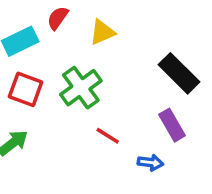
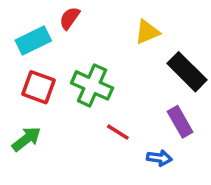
yellow triangle: (102, 32) -> (147, 32), moved
green cross: (81, 88) -> (92, 85), turned -30

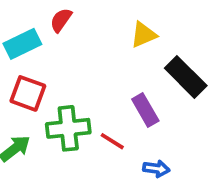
green cross: (92, 85) -> (68, 128), moved, turned -30
purple rectangle: (180, 122) -> (145, 110), moved

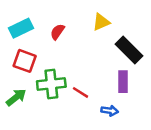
red semicircle: (61, 20) -> (57, 32), moved
purple rectangle: (145, 110) -> (123, 82), moved, turned 30

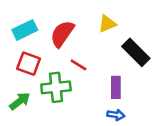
red semicircle: (57, 32) -> (62, 34), size x1.6
purple rectangle: (123, 82) -> (116, 87), moved
red line: (80, 92) -> (78, 65), moved

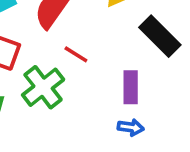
green cross: (56, 87) -> (43, 87), turned -32

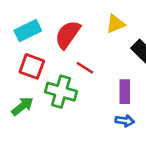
green cross: (43, 87) -> (61, 92), turned -36

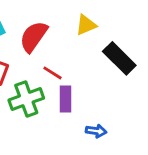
green cross: (61, 92) -> (26, 99), turned -36
purple rectangle: (125, 92) -> (66, 99), moved

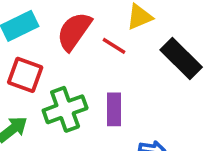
red line: (52, 73) -> (114, 46), moved

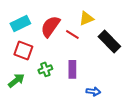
green cross: (65, 109) -> (45, 69), size x0.6

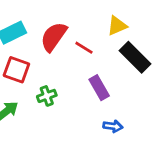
yellow triangle: (86, 18) -> (117, 26), moved
purple rectangle: (72, 69) -> (99, 88), moved, turned -30

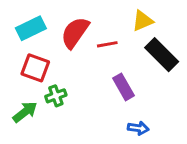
red line: (84, 48) -> (107, 44), turned -42
green cross: (47, 96) -> (56, 96), moved

